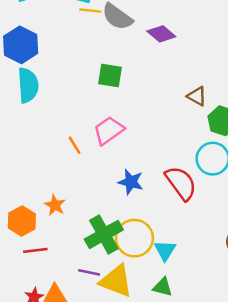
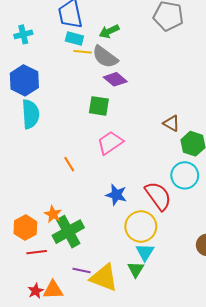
purple diamond: (161, 34) -> (115, 79), moved
pink trapezoid: (109, 130) -> (110, 143), moved
green cross: (104, 234) -> (68, 232), moved
yellow circle: (134, 238) -> (141, 226), moved
green triangle: (163, 287) -> (136, 269), moved, turned 48

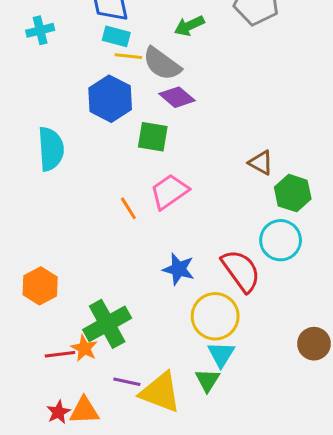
green arrow: (109, 31) -> (189, 26), moved
blue hexagon: (24, 80) -> (110, 99), moved
orange line: (69, 164) -> (128, 208), moved
orange star: (53, 214) -> (84, 348), moved
orange hexagon: (25, 228) -> (40, 286), moved

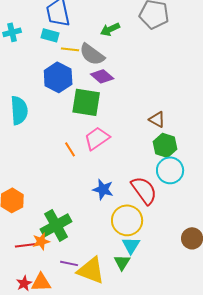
cyan rectangle: (116, 36) -> (50, 35), moved
green square: (153, 137) -> (86, 102), size x1.4
green hexagon: (293, 193) -> (165, 145), moved
orange star: (84, 348) -> (41, 241), turned 30

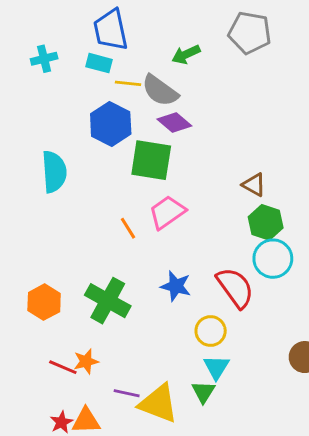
yellow circle: (127, 220) -> (211, 331), size x0.7
green cross: (56, 225) -> (108, 301), moved, turned -32
red line: (25, 245) -> (63, 367), turned 30

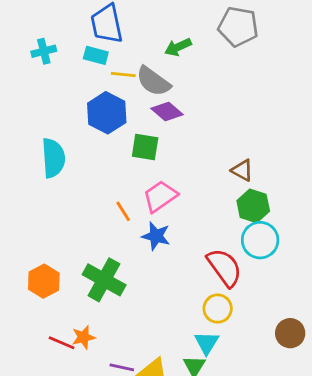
green square: (151, 160) -> (145, 147), size x0.7
blue star: (176, 286) -> (156, 236), moved
yellow circle: (211, 331) -> (218, 309), moved

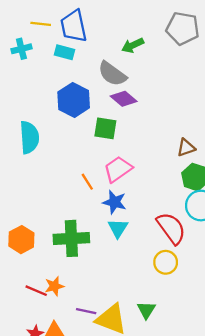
yellow line: (123, 74) -> (41, 24), moved
brown triangle: (242, 170) -> (186, 148), turned -48
green cross: (104, 280) -> (71, 238), turned -32
cyan triangle: (207, 343) -> (118, 228), moved

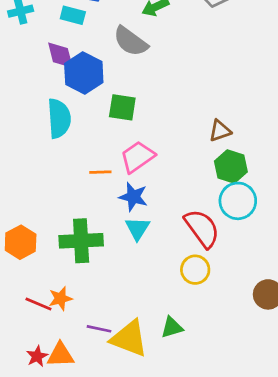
purple diamond: (124, 99) -> (60, 55), moved, turned 35
cyan semicircle: (29, 137) -> (59, 118), moved
orange line: (87, 182) -> (100, 172), turned -60
green triangle: (146, 310) -> (172, 327), turned 42

